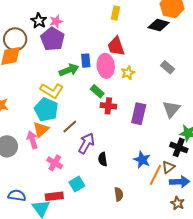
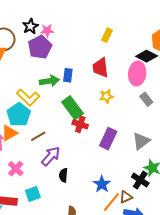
pink ellipse: (106, 66) -> (137, 73), moved
green rectangle: (97, 91) -> (72, 108), size x1.6

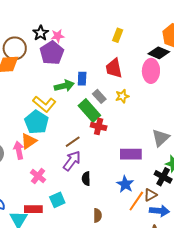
gray rectangle: (146, 99) -> (99, 96), moved
brown line: (38, 136) -> (73, 142), moved
purple rectangle: (108, 139) -> (131, 154), moved, turned 70

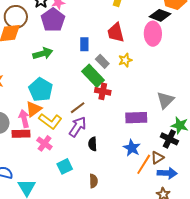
green arrow: (64, 86) -> (43, 53), moved
yellow L-shape: (44, 104) -> (50, 121), moved
red rectangle: (33, 209) -> (21, 134), moved
brown semicircle: (97, 215) -> (94, 181), moved

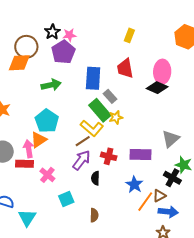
black diamond: (160, 15) -> (157, 88), moved
blue rectangle: (84, 44) -> (93, 78), size x1.6
yellow star: (125, 60) -> (116, 117), moved
red cross: (103, 91) -> (109, 156), moved
yellow L-shape: (50, 121) -> (92, 128), moved

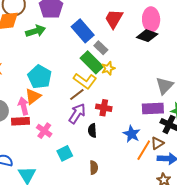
red trapezoid: (125, 68) -> (114, 19), turned 45
blue rectangle: (93, 78) -> (83, 31), turned -40
green arrow: (51, 85) -> (36, 31), moved
purple rectangle: (141, 155) -> (153, 108), moved

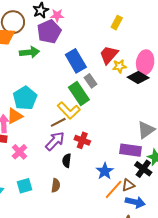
yellow star: (108, 68) -> (119, 66), moved
cyan square: (65, 153) -> (24, 186), moved
brown semicircle: (94, 167) -> (56, 185), moved

